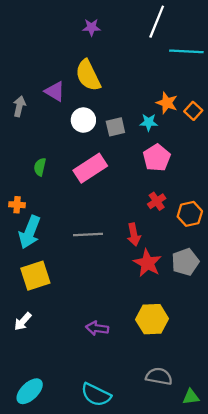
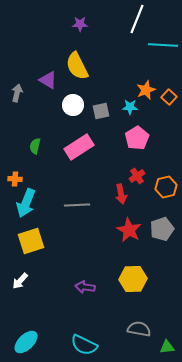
orange star: (167, 103) -> (146, 90), turned 30
red arrow: (134, 234) -> (121, 194), moved

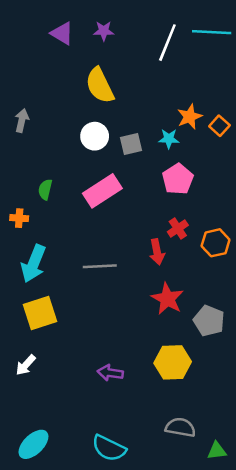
white line: (137, 19) -> (167, 43), moved
cyan line: (163, 45) -> (212, 32), moved
purple triangle: (48, 80) -> (62, 33), moved
orange cross: (15, 179) -> (19, 218), moved
gray pentagon: (162, 229) -> (209, 321), moved, turned -30

